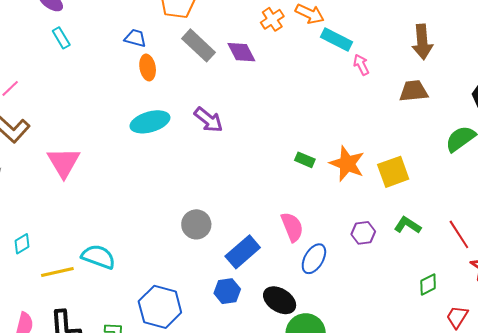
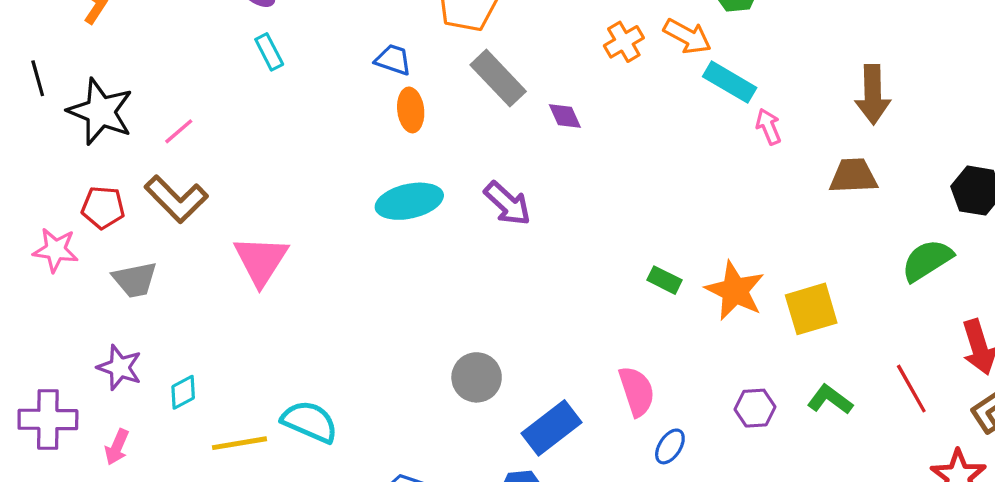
purple diamond: (241, 52) -> (565, 116), moved, size x0.7
red line: (459, 234) -> (911, 389), moved
blue ellipse: (314, 259) -> (670, 446), size x0.7

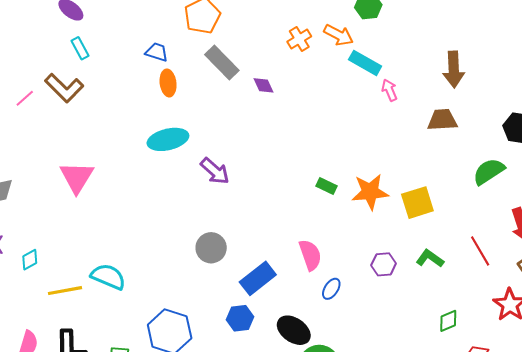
brown L-shape: (176, 199) -> (64, 88), moved
purple arrow: (507, 204) -> (215, 171), moved
orange star: (735, 291) -> (370, 192), turned -30

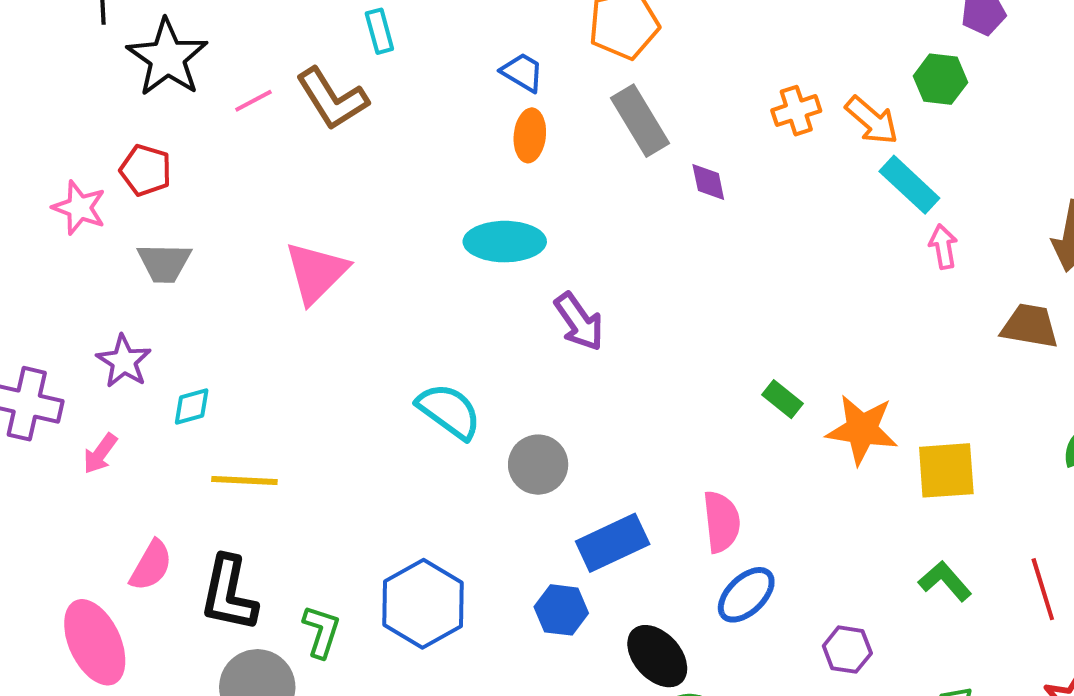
purple hexagon: (384, 264) -> (847, 650), moved
cyan semicircle: (108, 277) -> (449, 411), moved
blue ellipse: (331, 289) -> (746, 595), size x1.4

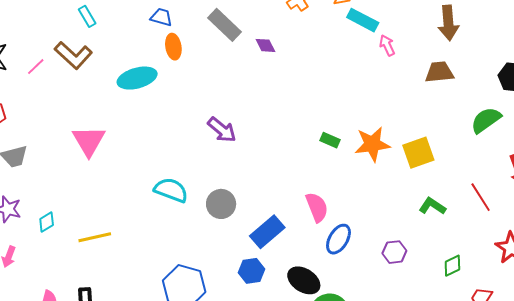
cyan ellipse: (505, 242) -> (137, 78), moved
yellow line: (244, 481) -> (95, 237), moved

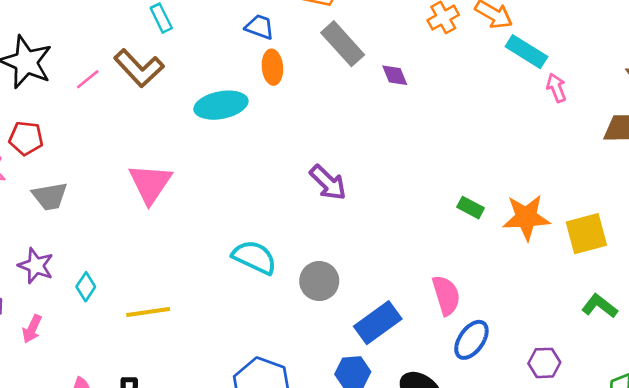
cyan diamond: (47, 222) -> (86, 287), turned -30

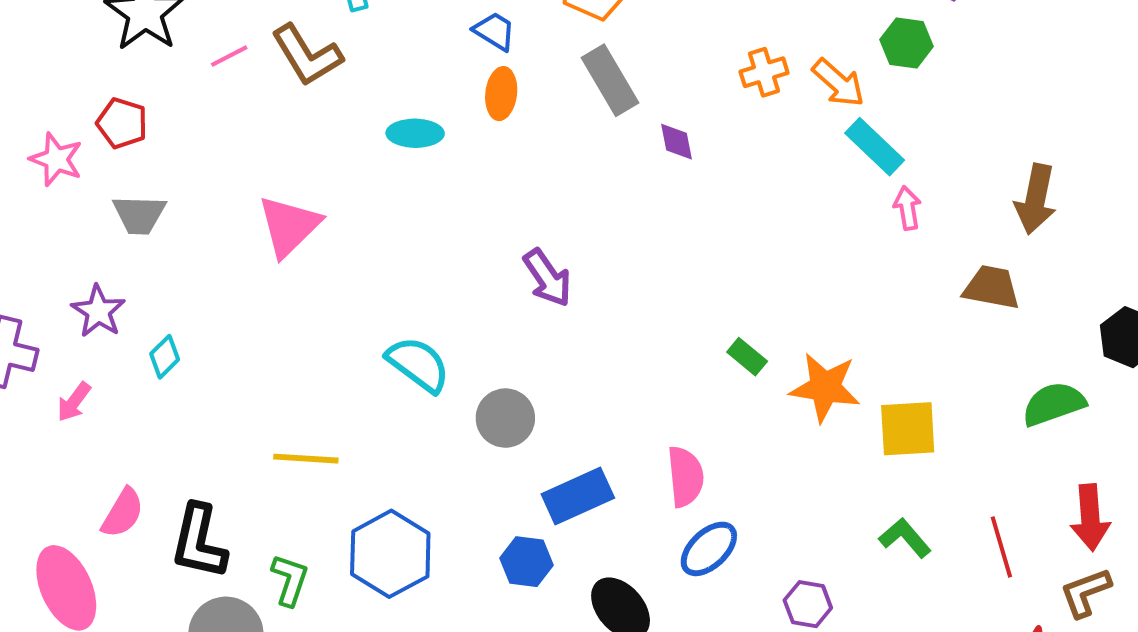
cyan ellipse: (221, 105) -> (415, 133), size x0.7
yellow line: (148, 312) -> (306, 459), moved

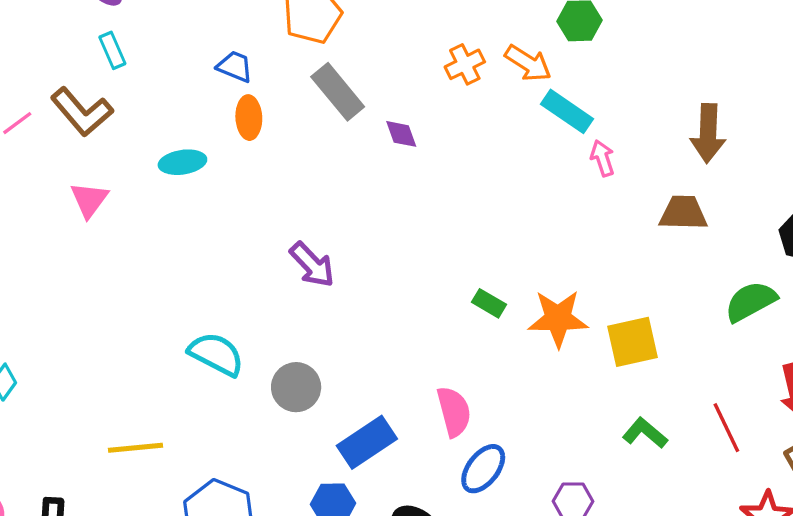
pink triangle: (289, 226) -> (89, 200), moved, size x0.7

